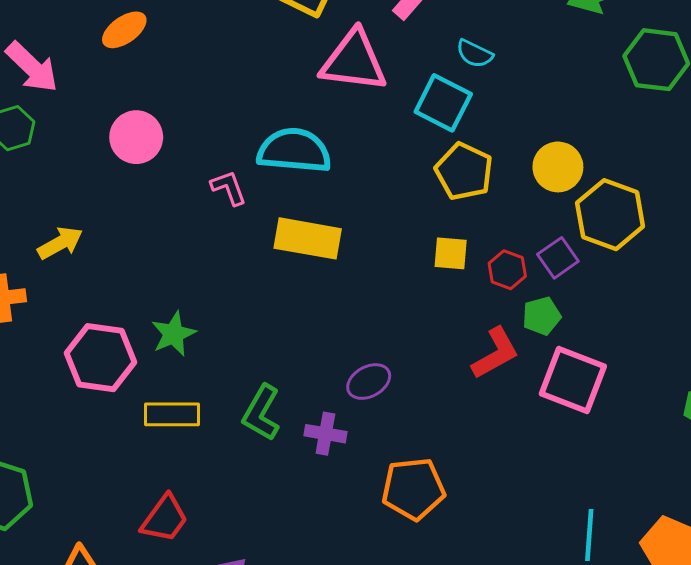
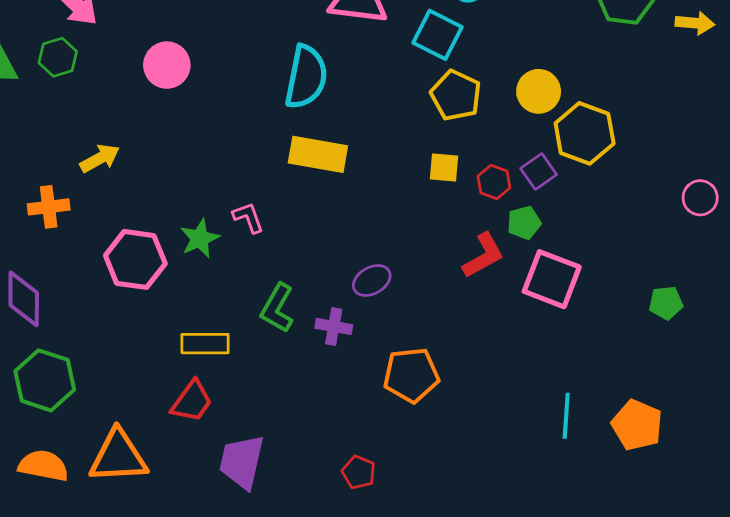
cyan semicircle: (294, 151) -> (306, 77), turned 96
pink L-shape: (229, 188) -> (248, 217), moved
yellow rectangle: (172, 414) -> (205, 344), moved

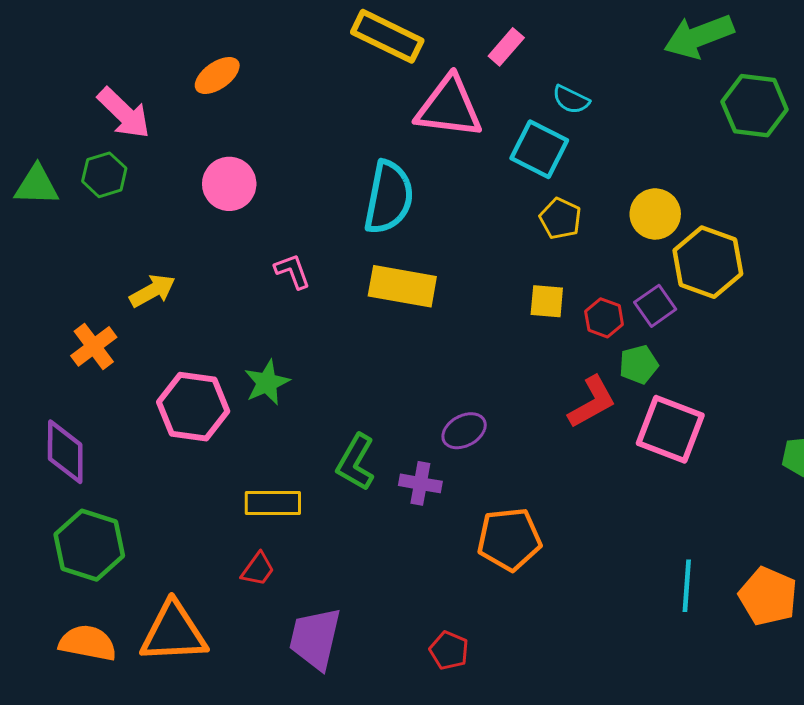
yellow pentagon: (456, 95) -> (560, 218), size x0.7
orange cross: (49, 207) -> (94, 346), turned -30
pink L-shape: (248, 217) -> (292, 271), moved
red trapezoid: (192, 401) -> (258, 569), size x0.7

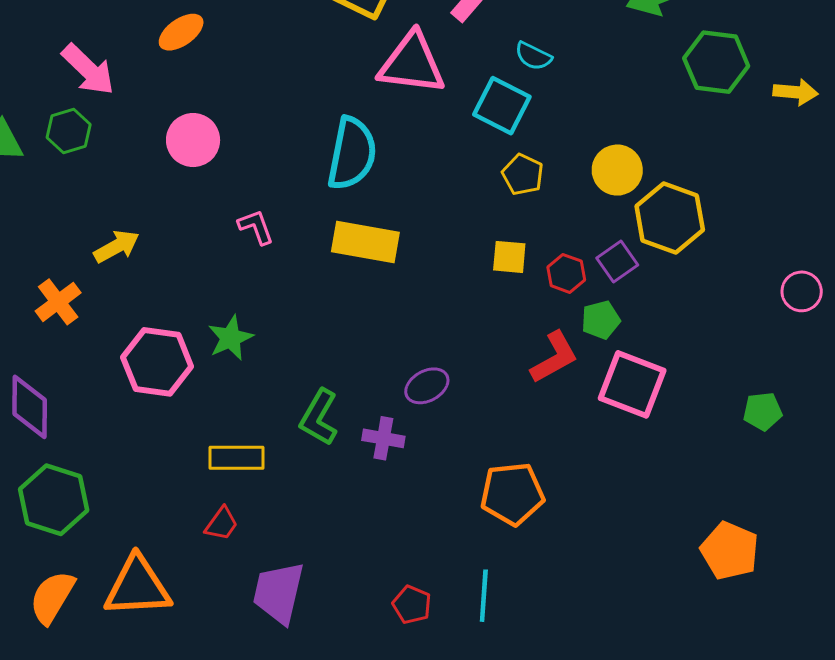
orange pentagon: (509, 539) -> (512, 494), moved
cyan line: (687, 586) -> (484, 596), moved
orange semicircle: (88, 643) -> (52, 597), turned -70

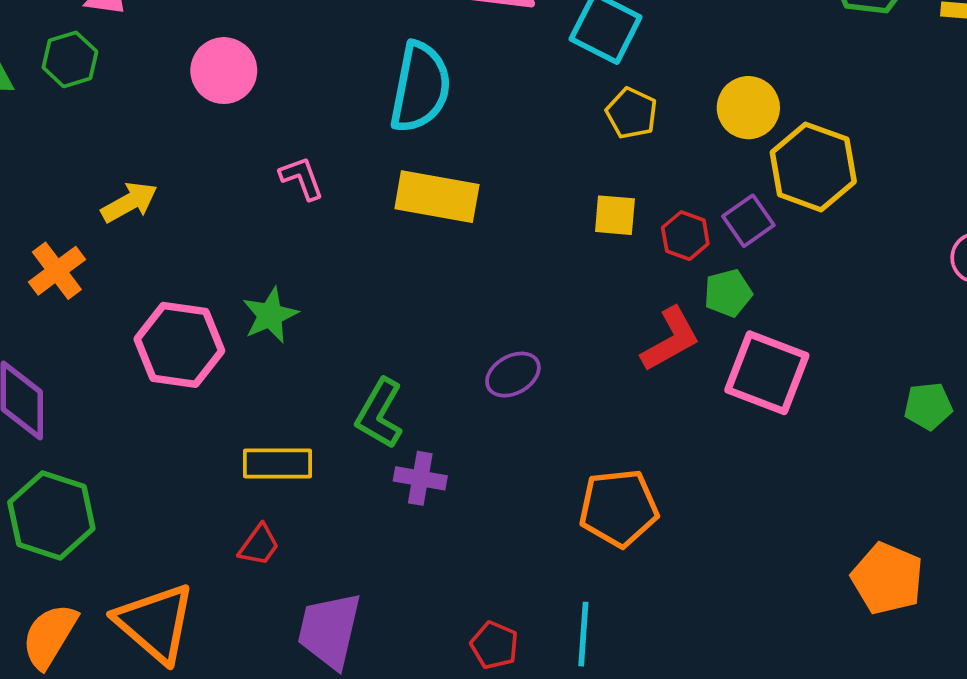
purple cross: (383, 438) -> (420, 478), moved
orange triangle: (138, 587) -> (155, 623), turned 44

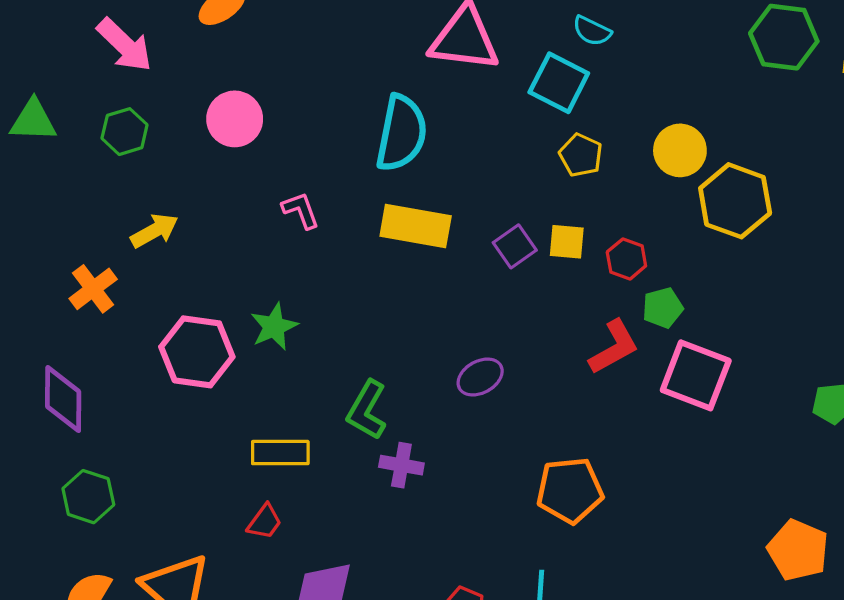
green hexagon: (70, 59) -> (125, 132), moved
purple square: (748, 221) -> (515, 246), moved
green hexagon: (51, 515) -> (88, 497), size x0.7

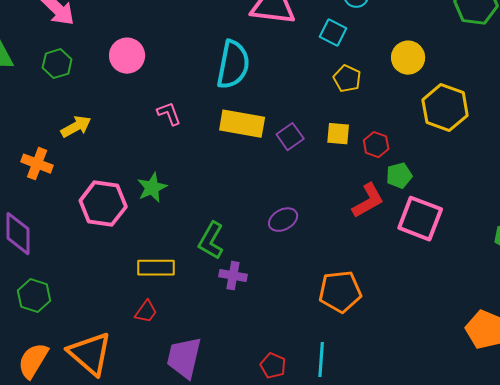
cyan square: (559, 83) -> (333, 33), size x0.7
yellow circle: (680, 150) -> (408, 58), moved
purple square: (515, 246) -> (290, 137), moved
orange cross: (93, 289) -> (37, 164), turned -32

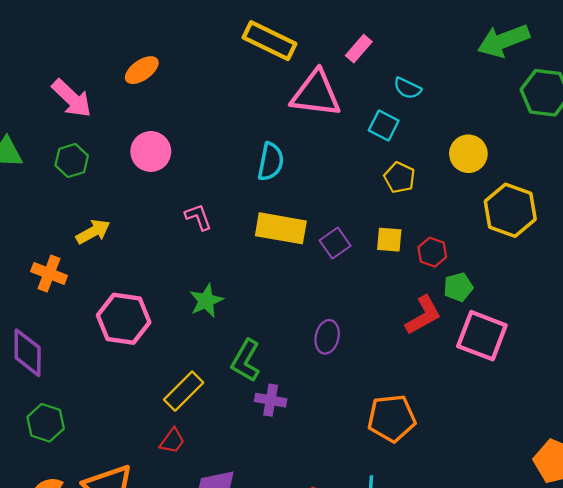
cyan semicircle: (233, 65) -> (271, 162), size x0.7
green star: (152, 188) -> (206, 301), moved
purple ellipse: (283, 220) -> (327, 337), turned -48
yellow rectangle: (156, 268) -> (184, 391), turned -45

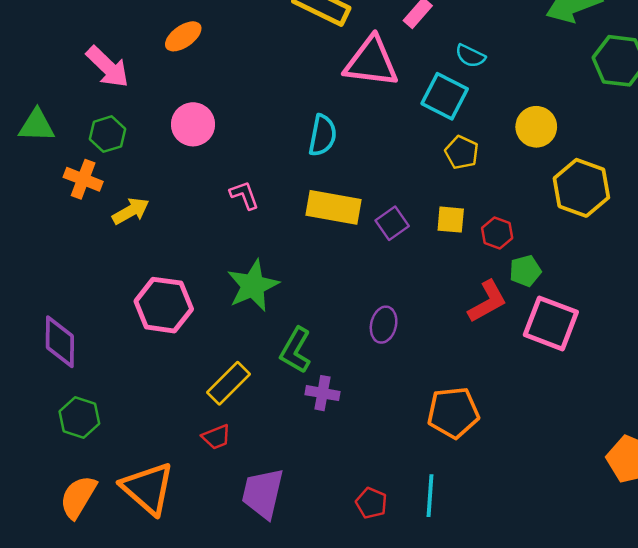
cyan square: (384, 125) -> (445, 96), size x1.4
orange cross: (49, 274) -> (83, 179), moved
green star: (206, 301) -> (253, 286), size x1.4
red trapezoid: (172, 441) -> (216, 437), turned 32

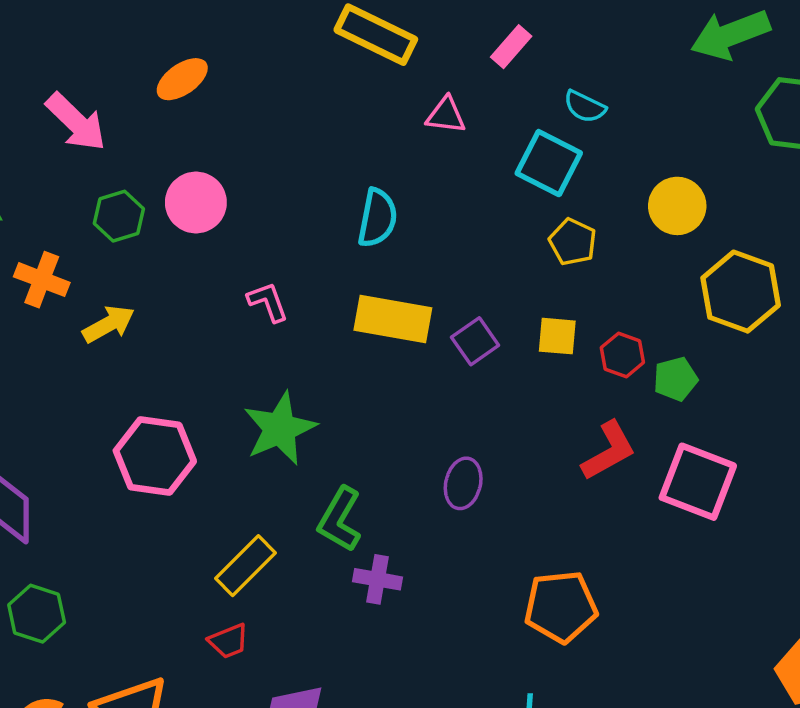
pink triangle: (371, 62) -> (446, 115), size x0.5
green hexagon: (107, 134) -> (119, 216), moved
green pentagon: (525, 271) -> (676, 379), moved

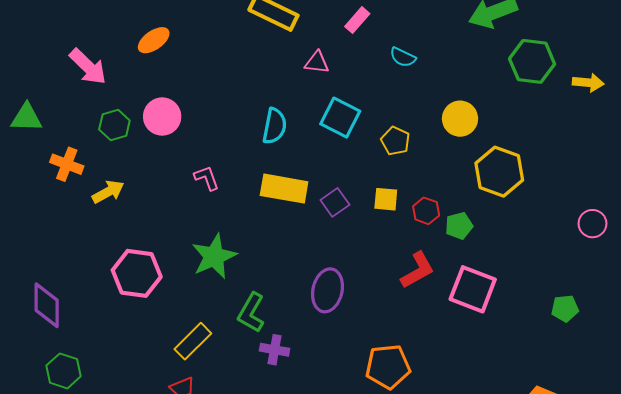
cyan square: (549, 163) -> (340, 118), moved
purple ellipse: (463, 483) -> (328, 290), size x1.4

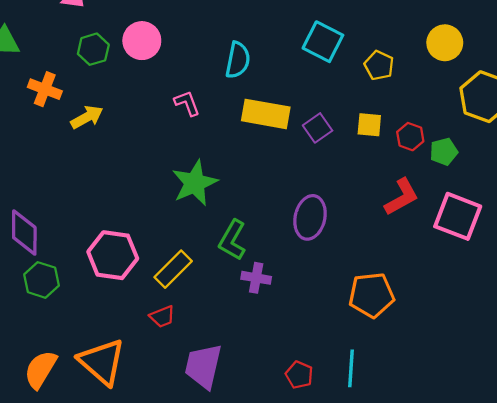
cyan semicircle: (275, 126) -> (238, 60), moved
pink hexagon: (137, 273) -> (113, 255), moved
green hexagon: (64, 371) -> (42, 280), moved

